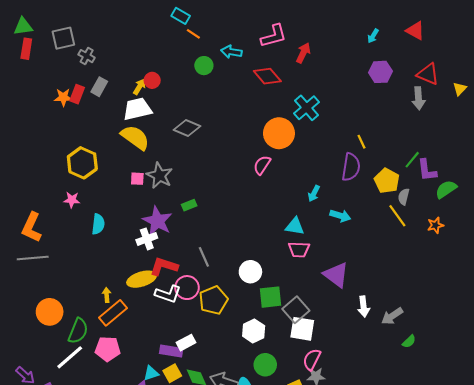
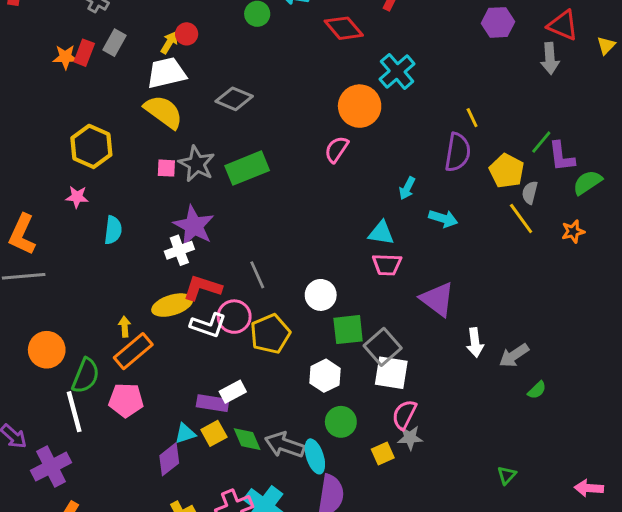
green rectangle: (189, 205) -> (247, 168), moved, size x2.0
white line: (70, 357) -> (74, 412), turned -64

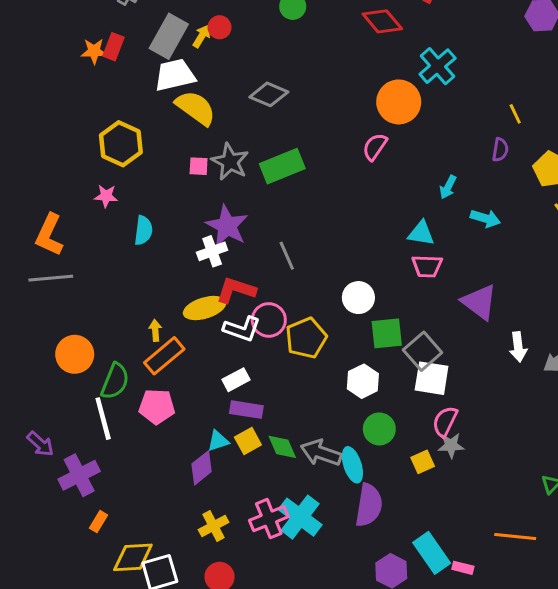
gray rectangle: (114, 43) -> (169, 36), moved, size x1.6
white trapezoid: (166, 73) -> (175, 75), moved
purple semicircle: (458, 152) -> (500, 150), size x0.6
gray line: (257, 275) -> (287, 256), moved
white rectangle: (233, 392) -> (236, 380), moved

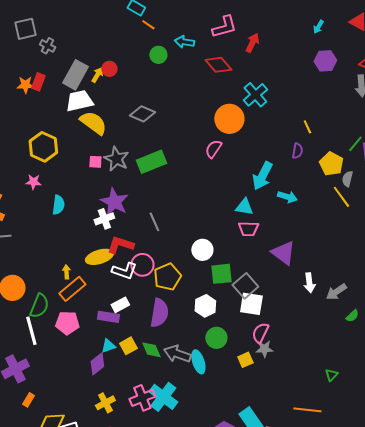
cyan arrow: (448, 187) -> (262, 176), size x1.8
purple rectangle: (246, 410) -> (108, 317), moved
purple semicircle: (369, 505) -> (159, 313), moved

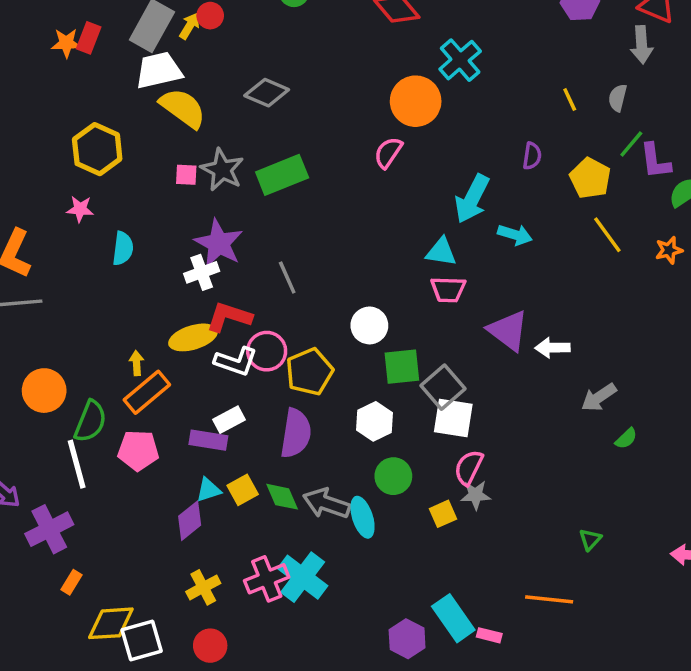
yellow line: (307, 127) -> (570, 99), moved
gray semicircle: (347, 179) -> (618, 98), moved
white arrow: (309, 283) -> (553, 348), moved, turned 96

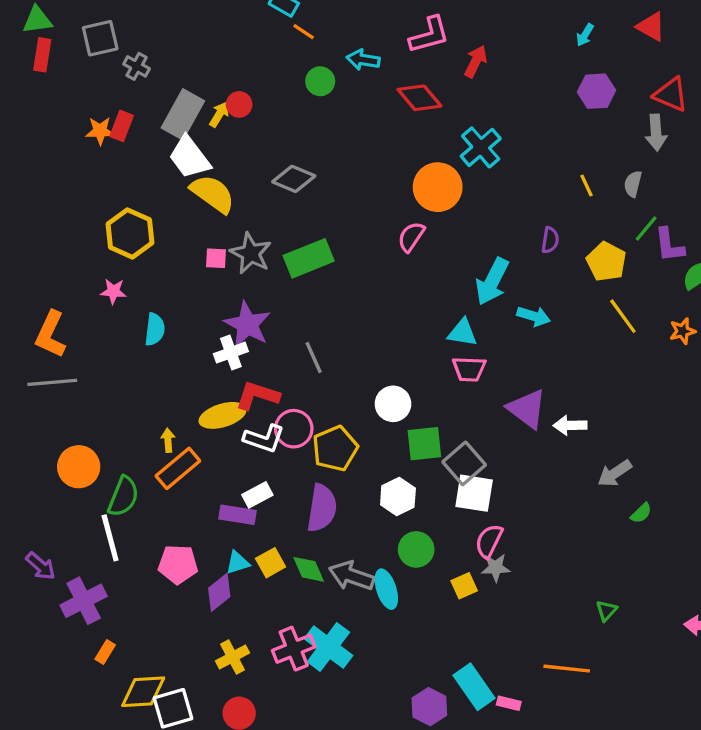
white trapezoid: (159, 70) -> (190, 157), turned -114
pink pentagon: (138, 450) -> (178, 564), moved

